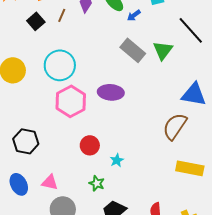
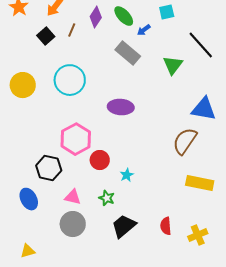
gray rectangle: (133, 50) -> (128, 53), moved
pink hexagon: (71, 101) -> (76, 139), moved
black hexagon: (26, 141) -> (49, 168), moved
pink triangle: (50, 182) -> (73, 197), moved

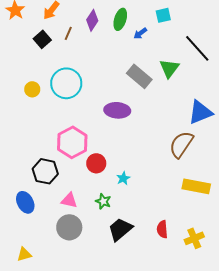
green ellipse: (124, 16) -> (120, 19), turned 60
gray rectangle: (128, 53) -> (139, 76), moved
yellow circle: (23, 85) -> (32, 89), moved, size x0.6
blue triangle: (204, 109) -> (200, 112), turned -32

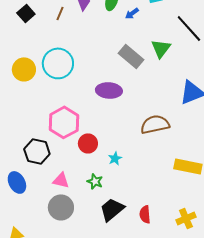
black square: (42, 39) -> (26, 13), moved
yellow circle: (32, 89) -> (24, 69), size x1.5
brown semicircle: (181, 144) -> (155, 124), moved, turned 44
red semicircle: (162, 229) -> (145, 214), moved

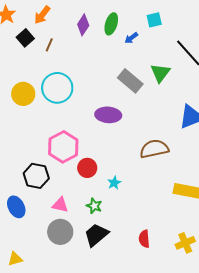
brown line: (60, 13) -> (49, 45), moved
black trapezoid: (112, 209) -> (96, 235), moved

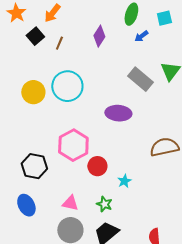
green ellipse: (111, 24) -> (131, 14), moved
purple diamond: (83, 25) -> (99, 36), moved
black hexagon: (36, 176) -> (34, 166), moved

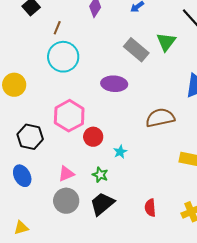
brown line: (59, 43) -> (57, 28), moved
yellow circle: (33, 92) -> (14, 85), moved
pink triangle: (70, 203) -> (66, 174), turned -36

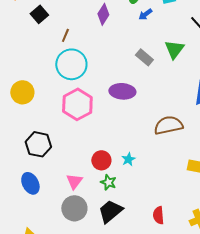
gray rectangle: (136, 50) -> (144, 57), size x0.7
pink hexagon: (69, 116) -> (77, 104), moved
red circle: (93, 137) -> (101, 160), moved
pink triangle: (66, 174) -> (74, 181), turned -30

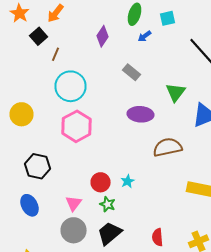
brown line: (65, 35) -> (56, 54), moved
green triangle: (174, 49) -> (176, 92), moved
gray rectangle: (144, 57) -> (132, 72), moved
purple ellipse: (122, 91) -> (140, 114), moved

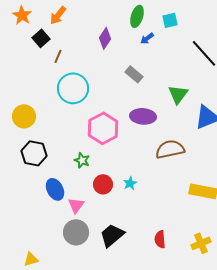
pink hexagon: (76, 126) -> (103, 128), moved
black hexagon: (38, 166) -> (34, 153), moved
green star: (108, 204) -> (82, 160), moved
blue ellipse: (30, 205) -> (55, 189), moved

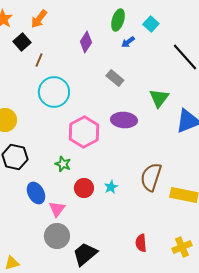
cyan square: (170, 20) -> (151, 24), turned -35
brown semicircle: (170, 149) -> (151, 177), moved, turned -60
black trapezoid: (112, 235) -> (85, 254), moved

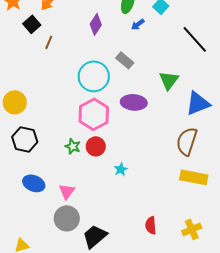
cyan circle: (54, 92) -> (94, 76), moved
brown semicircle: (151, 177) -> (187, 141), moved
red circle: (84, 188) -> (96, 146), moved
blue ellipse: (36, 193) -> (34, 183), moved, turned -40

